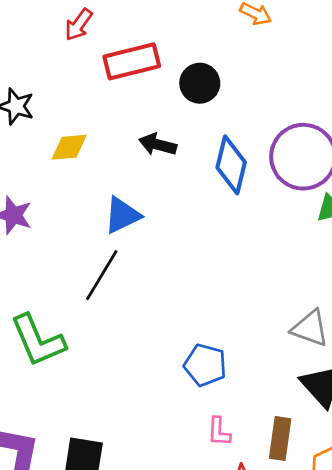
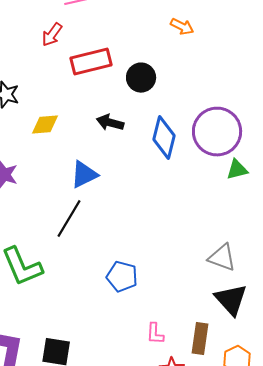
blue pentagon: (205, 365) -> (122, 277), moved

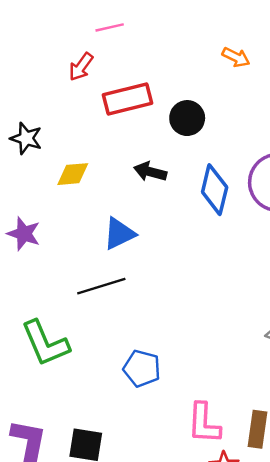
black line: (69, 219) -> (101, 286), turned 42
blue pentagon: (122, 277) -> (142, 368), moved
pink L-shape: (155, 334) -> (204, 423), size x1.6

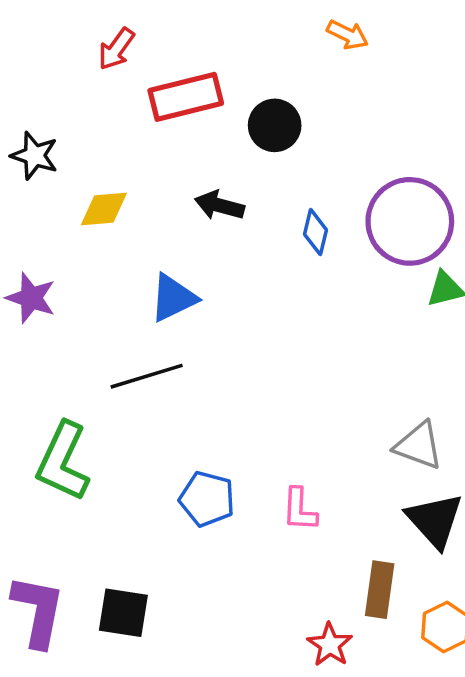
blue diamond: (215, 190) -> (316, 232), size x0.6
green L-shape: (45, 343) -> (63, 462), turned 48
pink L-shape: (204, 423) -> (300, 510), moved, size x0.7

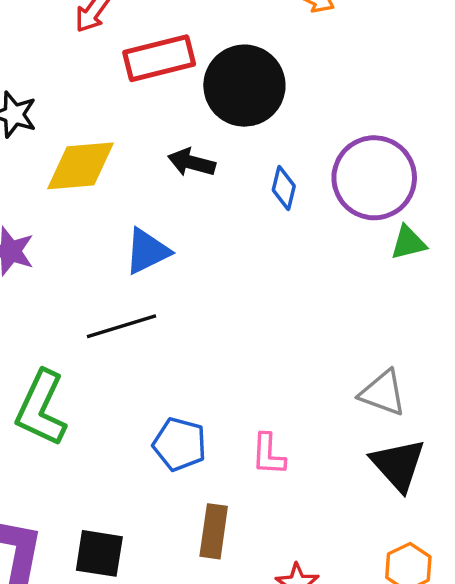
black circle: (275, 125) -> (244, 86), size x1.6
yellow diamond: (104, 209) -> (81, 166), size x1.5
brown rectangle: (380, 590) -> (214, 531), moved

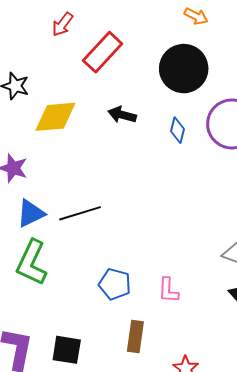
red rectangle: (159, 58) -> (103, 52), turned -33
black circle: (244, 86) -> (184, 69), moved
blue triangle: (147, 251) -> (31, 213), moved

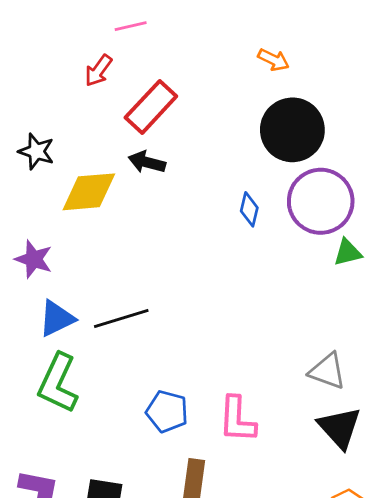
black circle: (184, 69) -> (292, 130), moved
black arrow: (122, 115) -> (147, 162), moved
pink L-shape: (168, 290) -> (237, 420), size x1.4

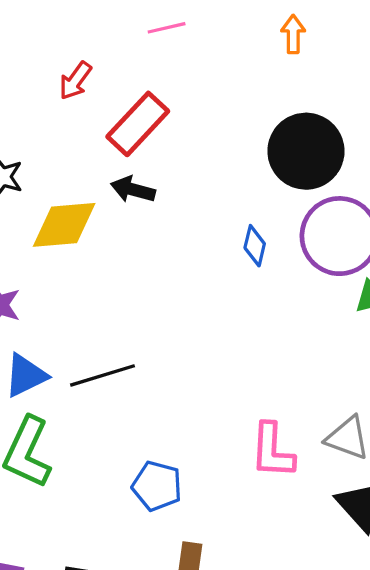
pink line: (131, 26) -> (167, 28), moved
orange arrow: (274, 60) -> (293, 34), moved, turned -116
pink L-shape: (237, 420) -> (272, 451), moved

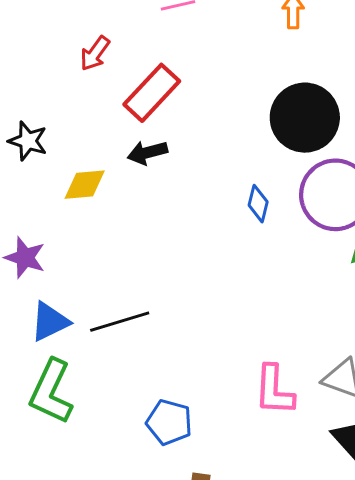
black arrow: (133, 190) -> (147, 153), turned -30
yellow diamond: (64, 225) -> (85, 185), size x0.7

